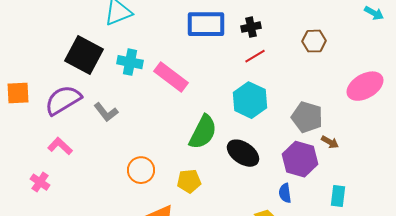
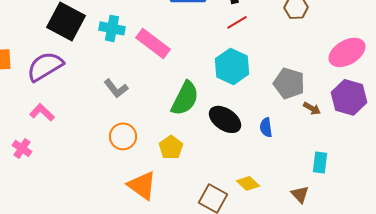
gray L-shape: (106, 112) -> (116, 88), moved
purple hexagon: (300, 159) -> (349, 97), moved
yellow pentagon: (189, 181) -> (171, 147), turned -30
blue semicircle: (285, 193) -> (266, 127), moved

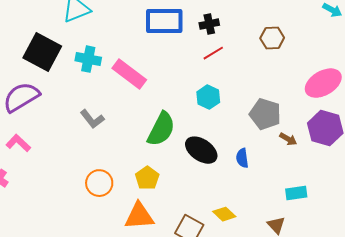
cyan hexagon: (232, 66) -> (208, 97), size x0.7
orange circle: (123, 136) -> (99, 183), moved
cyan rectangle: (320, 162) -> (296, 193), turned 75
orange triangle: (142, 185) -> (139, 216), moved, turned -40

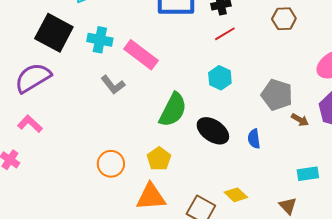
gray L-shape: (92, 119) -> (113, 85), moved

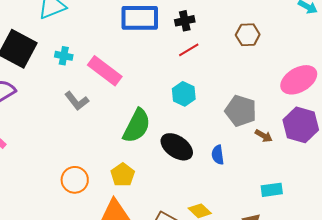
cyan cross: (100, 40) -> (64, 56), size x0.7

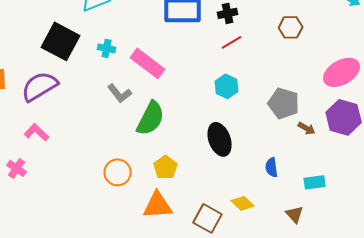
green semicircle: (137, 126) -> (151, 118), moved
black ellipse: (177, 147) -> (220, 139), turned 36
blue semicircle: (218, 155) -> (272, 167), moved

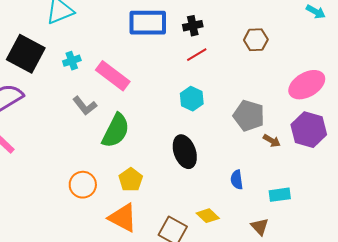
cyan cross: (107, 48) -> (72, 61), turned -30
orange triangle: (158, 205) -> (123, 218), turned 32

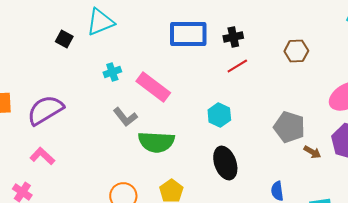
black square: (26, 54) -> (64, 39), moved, size x0.5
cyan hexagon: (192, 99) -> (219, 115), moved
green semicircle: (116, 131) -> (156, 142), turned 66

